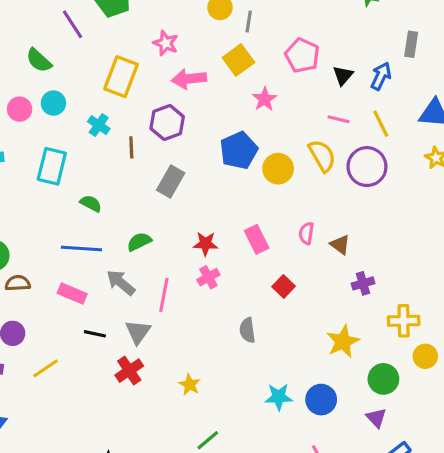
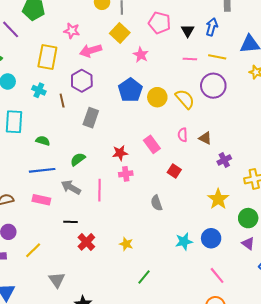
yellow line: (381, 124) -> (217, 57), turned -42
yellow semicircle: (322, 156) -> (185, 99), moved
pink cross: (208, 277) -> (126, 174), turned 32
gray triangle: (138, 332) -> (57, 280), moved
black line: (95, 334) -> (71, 222), moved

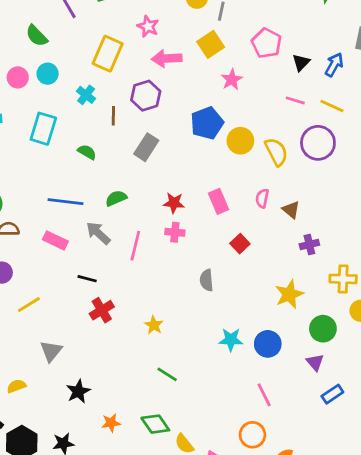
green semicircle: (43, 141) -> (87, 152), moved
green line: (144, 277) -> (167, 374), turned 70

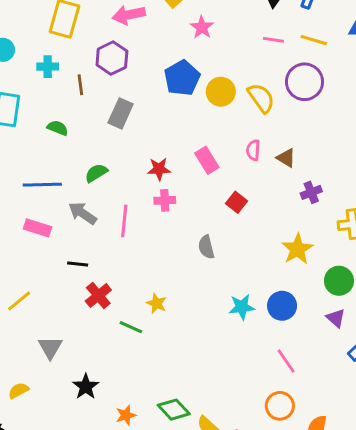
cyan cross: (86, 95) -> (48, 67), turned -30
green line: (167, 374) -> (131, 327), moved

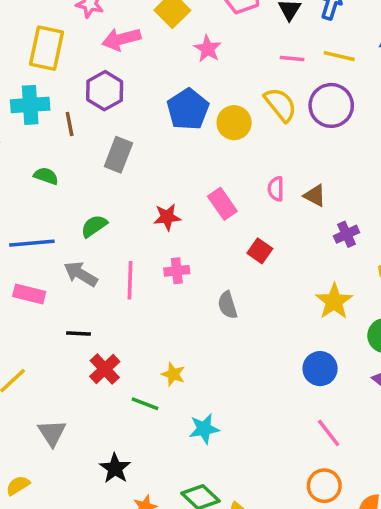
cyan cross: (48, 67) -> (30, 105), size x1.5
yellow semicircle: (261, 98) -> (280, 105), moved
pink cross: (165, 200) -> (177, 271), moved
cyan star: (242, 307) -> (204, 429), moved
black star: (86, 387) -> (115, 468), moved

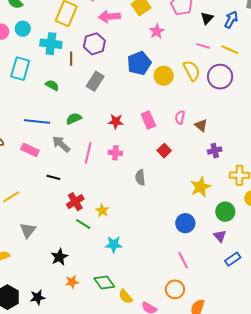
red cross: (105, 369) -> (75, 202), moved

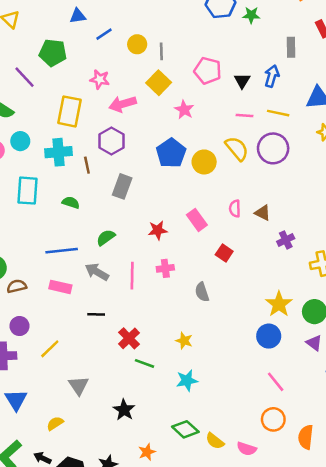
yellow star: (200, 187) -> (279, 304), moved
yellow star: (102, 210) -> (184, 341), moved
orange star: (72, 282) -> (147, 452), moved

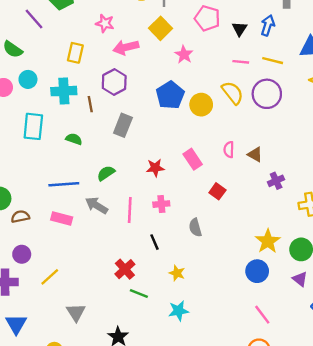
yellow rectangle: (69, 111) -> (75, 53), size x0.7
black line: (96, 314) -> (155, 242), moved, turned 63

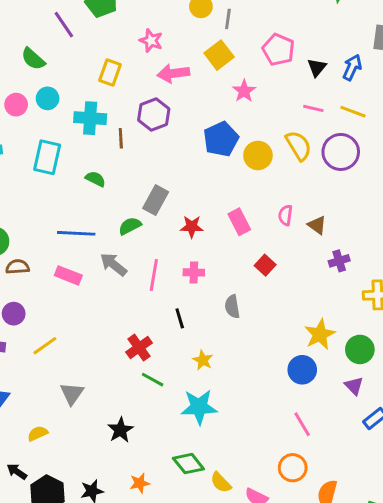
gray rectangle: (123, 125) -> (156, 200), moved
cyan star: (178, 311) -> (199, 407), size x1.4

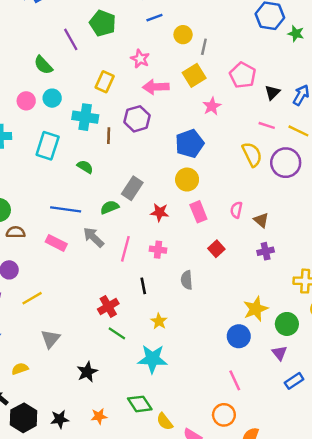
yellow circle: (258, 155) -> (187, 180), moved
purple cross: (339, 261) -> (266, 251), moved

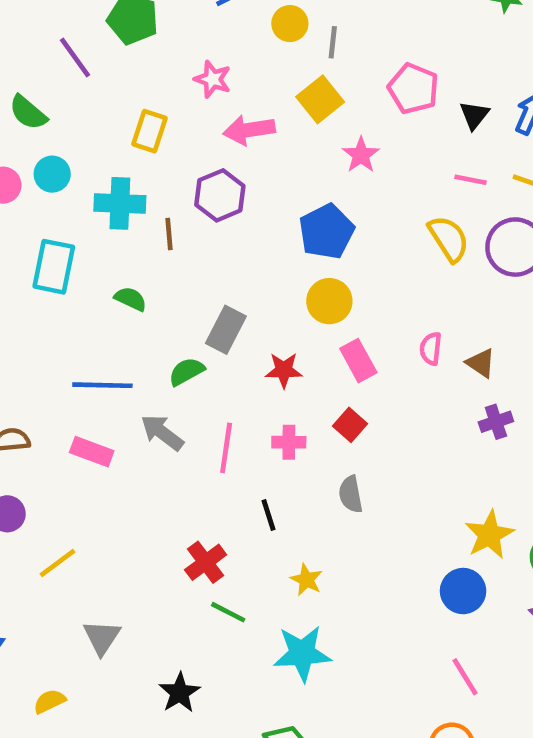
red square: (216, 249) -> (350, 425), moved

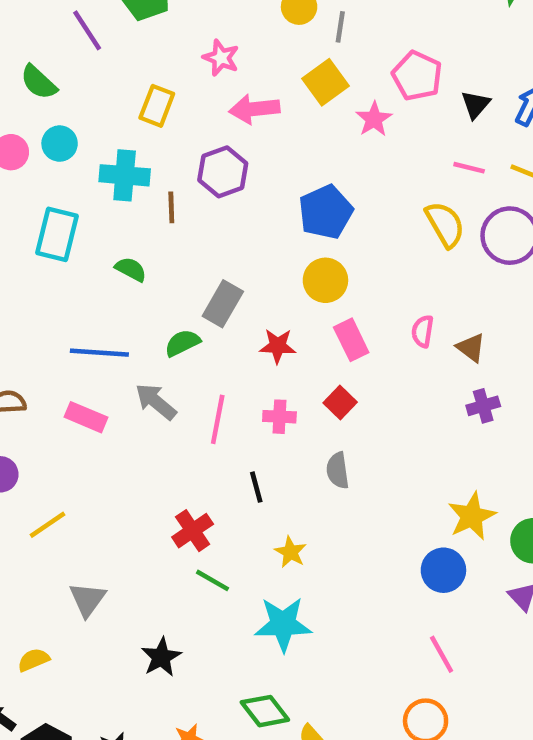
pink star: (361, 155) -> (374, 119), moved

